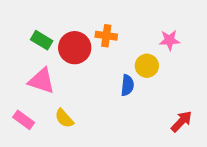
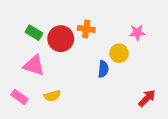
yellow semicircle: (64, 118) -> (52, 96), turned -63

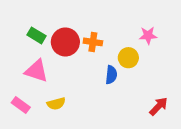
orange cross: (86, 29) -> (93, 42), moved

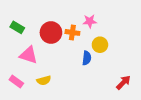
green rectangle: (37, 35) -> (17, 27), moved
pink star: (148, 35) -> (90, 21), moved

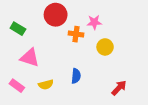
red circle: (51, 32) -> (56, 15), moved
blue semicircle: (87, 58) -> (76, 76), moved
red arrow: (123, 82) -> (119, 88), moved

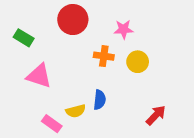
orange cross: (76, 34) -> (104, 56), moved
yellow semicircle: (46, 85) -> (76, 111), moved
pink rectangle: (17, 86) -> (52, 124), moved

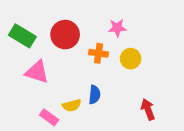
red circle: (73, 20) -> (65, 35), moved
green rectangle: (24, 38) -> (22, 36), size x1.4
red arrow: (156, 115) -> (148, 109), turned -65

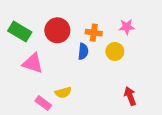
pink star: (117, 28) -> (127, 27), moved
orange cross: (98, 53) -> (94, 33), moved
blue semicircle: (94, 95) -> (83, 51), moved

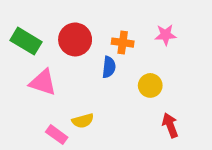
yellow circle: (115, 51) -> (150, 85), moved

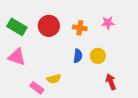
blue semicircle: (109, 67) -> (78, 56), moved
pink triangle: (43, 82) -> (17, 57), moved

